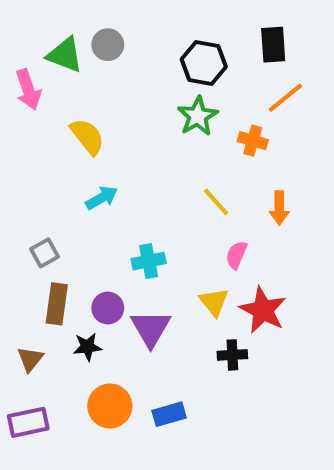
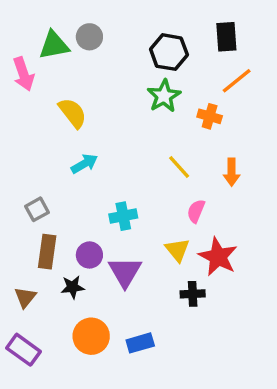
green triangle: (65, 55) -> (54, 45), turned -32
purple rectangle: (28, 422) -> (23, 350), turned 48

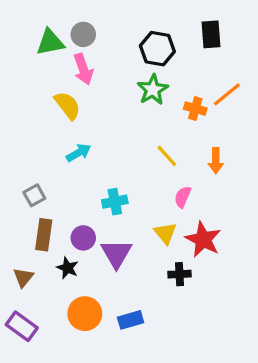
pink arrow: (23, 74) -> (83, 69), moved
orange line: (237, 81) -> (227, 94), moved
black star: (73, 287) -> (67, 268), turned 30

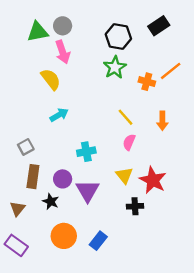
black rectangle: (211, 34) -> (159, 26), turned 60
pink semicircle: (183, 197) -> (129, 142), moved
blue rectangle: (131, 320) -> (98, 241), turned -36

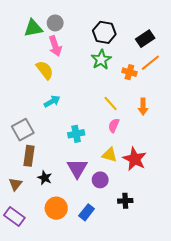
black rectangle: (159, 26) -> (145, 39), moved
gray square: (26, 147) -> (23, 130), size x1.5
yellow triangle: (124, 175) -> (110, 155), turned -35
purple circle: (63, 179) -> (100, 180), moved
black cross: (135, 206) -> (125, 201), moved

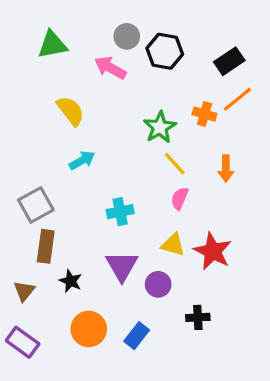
gray circle: (55, 23) -> (127, 36), moved
pink arrow: (55, 46) -> (110, 68), moved, turned 138
green star: (101, 60) -> (160, 127), moved

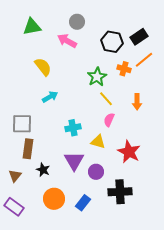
black hexagon: (165, 51) -> (112, 42), moved
gray square: (36, 205) -> (22, 124), turned 30
yellow triangle: (173, 245) -> (98, 142), moved
black cross: (198, 317) -> (120, 192), size x1.6

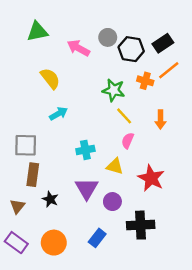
gray circle: (77, 22) -> (108, 37), moved
green star: (97, 77) -> (114, 90), turned -30
orange circle: (54, 199) -> (54, 243), moved

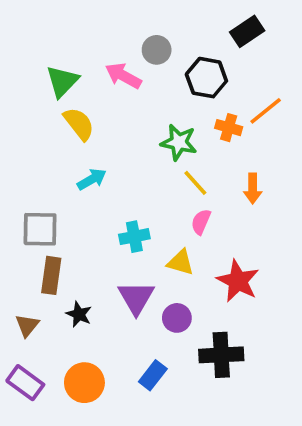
green triangle: (37, 32) -> (62, 81), moved, turned -35
gray circle: (108, 37) -> (157, 50), moved
black rectangle: (163, 43) -> (247, 31), moved

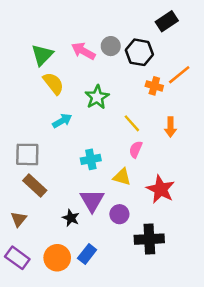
gray circle: (157, 50) -> (111, 46), moved
green star: (179, 142) -> (97, 97), moved, turned 30
brown rectangle: (51, 275) -> (35, 186), turned -55
black star: (79, 314) -> (71, 218), moved
blue rectangle: (153, 375) -> (87, 254), moved

